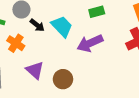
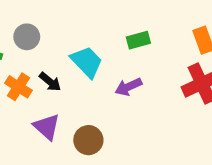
black arrow: (37, 25) -> (50, 82), moved
purple arrow: (90, 43) -> (128, 87), size x0.7

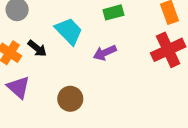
purple triangle: (47, 127) -> (18, 87), moved

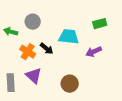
cyan trapezoid: (69, 31) -> (69, 37), turned -40

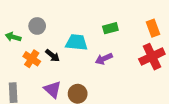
purple triangle: (34, 76) -> (52, 89), moved

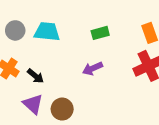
cyan trapezoid: (77, 42) -> (47, 32), moved
black arrow: (52, 55) -> (35, 76), moved

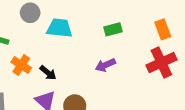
gray circle: (15, 30) -> (30, 13), moved

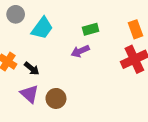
cyan trapezoid: (59, 28) -> (42, 28), turned 120
purple arrow: (105, 65) -> (80, 51), moved

